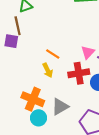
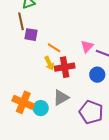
purple square: (11, 41) -> (31, 35), moved
red cross: (79, 73) -> (65, 67), moved
orange cross: (33, 99) -> (23, 102), moved

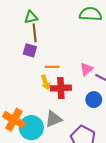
brown line: (21, 21) -> (35, 33), moved
orange line: (54, 48) -> (52, 67), turned -40
cyan circle: (41, 108) -> (31, 128), size x1.5

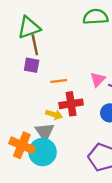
green triangle: (31, 17) -> (29, 28), size x1.5
yellow arrow: (45, 82) -> (54, 115), moved, turned -48
gray triangle: (53, 119) -> (45, 132), moved, turned -36

